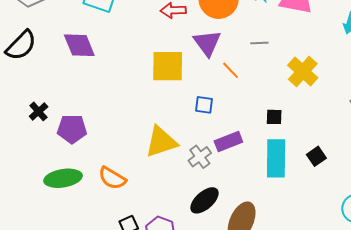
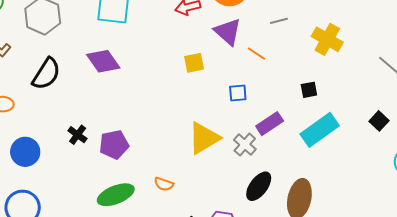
yellow square: (168, 66) -> (194, 63), size x0.6
black square: (316, 156) -> (379, 121), moved
cyan rectangle: (276, 158) -> (320, 130), turned 66
orange semicircle: (112, 178) -> (164, 184), size x0.7

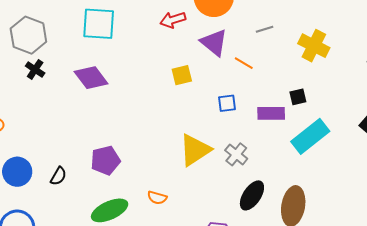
black semicircle: (46, 74) -> (58, 176), moved, size x0.6
purple rectangle: (270, 124) -> (271, 113), moved, turned 36
black cross: (78, 135) -> (35, 70), moved

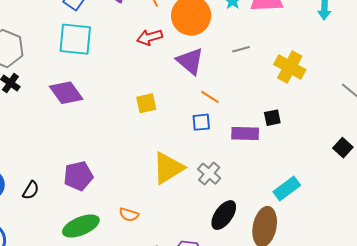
orange line: (244, 63) -> (210, 97), moved
yellow square: (182, 75) -> (146, 103), moved
cyan rectangle: (310, 136) -> (287, 188), moved, size x0.7

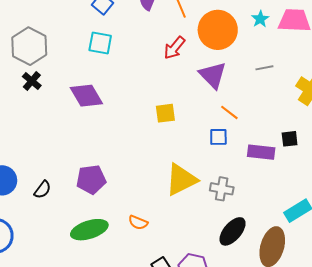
red arrow: (150, 37) -> (174, 48), turned -40
cyan square: (75, 39) -> (100, 43), size x0.7
gray cross: (209, 174) -> (222, 189), turned -35

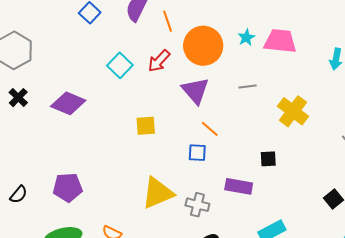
cyan square: (100, 43) -> (120, 65), moved, turned 30
black cross: (32, 81) -> (18, 98), moved
purple diamond: (86, 96) -> (68, 103), turned -40
purple rectangle: (261, 152) -> (239, 186), moved

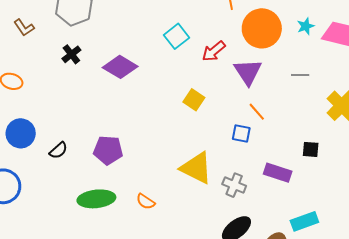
red arrow: (159, 61) -> (214, 51), moved
yellow square: (146, 126) -> (194, 100), turned 30
yellow triangle: (158, 193) -> (196, 168), turned 42

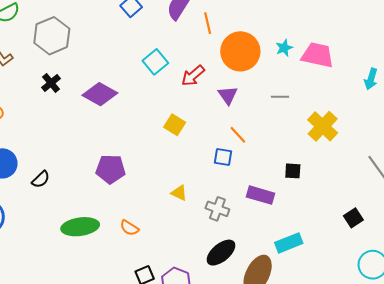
purple triangle: (248, 72) -> (228, 95), size x0.7
purple pentagon: (108, 150) -> (111, 169), moved
yellow triangle: (196, 168) -> (179, 193), size x0.5

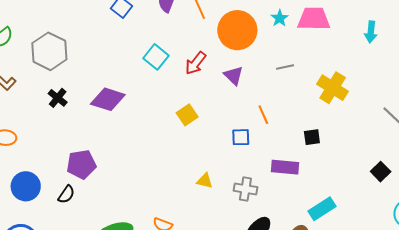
yellow square: (175, 125) -> (187, 115), turned 35
orange line: (238, 135) -> (263, 115), moved, turned 30
purple pentagon: (111, 169) -> (81, 164), moved

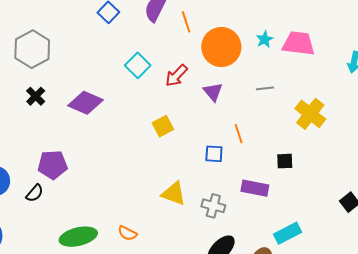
yellow triangle: (205, 181) -> (174, 194), size x1.5

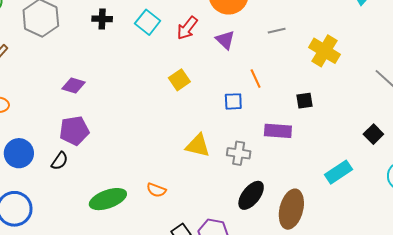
black cross: (36, 96) -> (102, 19), moved, turned -36
purple diamond: (86, 103) -> (73, 86), moved, size x0.7
cyan rectangle: (288, 233) -> (338, 172), moved

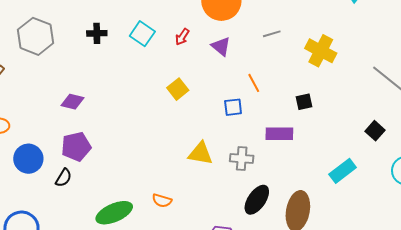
red arrow: (187, 28) -> (182, 37), size x0.7
blue circle: (19, 153) -> (28, 159), moved

